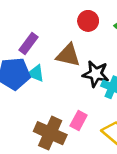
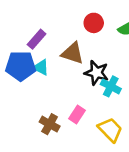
brown cross: (50, 133) -> (50, 124), size x0.7

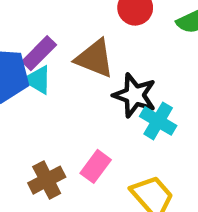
purple rectangle: (37, 39) -> (39, 53), moved
brown cross: (50, 124) -> (47, 180), turned 30

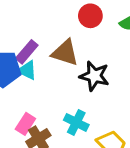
cyan cross: (158, 121) -> (76, 122), moved
pink rectangle: (96, 166) -> (25, 124), moved

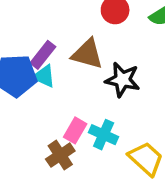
pink rectangle: (25, 124) -> (75, 130), moved

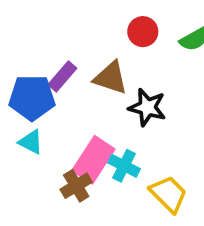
cyan triangle: (44, 76) -> (31, 142), moved
pink rectangle: (75, 130) -> (93, 160), size x1.6

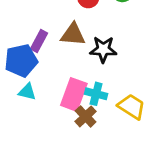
brown cross: (76, 186) -> (86, 116), moved

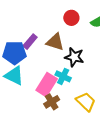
cyan triangle: (27, 92) -> (14, 76), size x1.5
cyan cross: (96, 94) -> (63, 76), moved

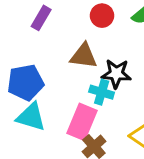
purple rectangle: (30, 42) -> (41, 18), moved
cyan cross: (63, 76) -> (102, 92), moved

